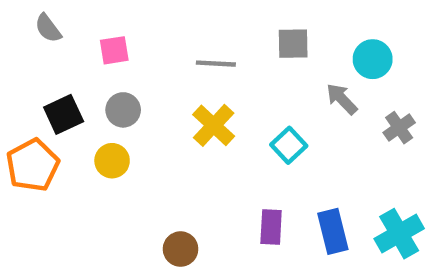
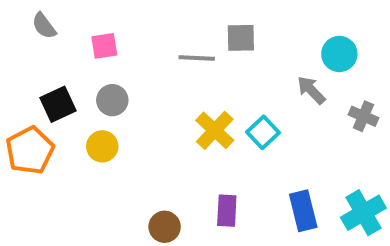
gray square: (293, 44) -> (241, 38), moved
yellow cross: (214, 125) -> (215, 130), moved
gray cross: (399, 128) -> (363, 116), turned -32
purple rectangle: (271, 227) -> (227, 211), moved

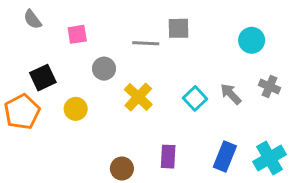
gray arrow: (311, 90) -> (231, 94), moved
gray circle: (112, 100) -> (104, 69), moved
yellow cross: (215, 130) -> (138, 97), moved
blue rectangle: (303, 211) -> (225, 157), turned 36

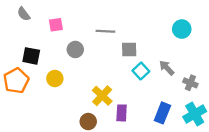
gray square: (179, 28) -> (129, 49), moved
black square: (43, 78) -> (31, 56), turned 36
gray cross: (270, 86) -> (190, 83), moved
yellow cross: (138, 97) -> (102, 96), moved

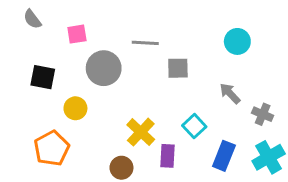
cyan circle: (182, 29) -> (237, 41), moved
gray circle: (75, 49) -> (104, 68), size x1.5
cyan square: (141, 71) -> (194, 126), moved
orange pentagon: (16, 81) -> (52, 148), moved

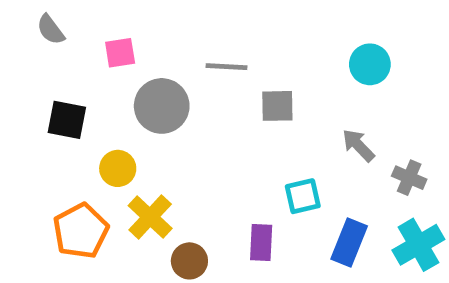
cyan square: (194, 126) -> (303, 196), turned 30
yellow cross: (141, 132) -> (150, 217), moved

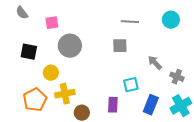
cyan circle: (370, 64) -> (171, 20), moved
gray line: (226, 67) -> (130, 22), moved
yellow cross: (150, 217) -> (65, 94), turned 36

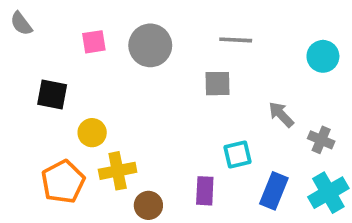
gray semicircle: (22, 13) -> (21, 24), moved
cyan circle: (171, 20) -> (323, 56), moved
gray circle: (70, 46) -> (150, 45), moved

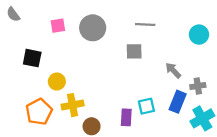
gray cross: (321, 140) -> (198, 86), turned -32
cyan square: (238, 154) -> (146, 106), moved
blue rectangle: (274, 191) -> (178, 102), moved

